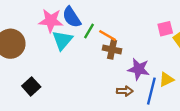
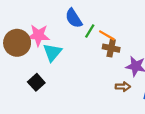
pink star: (51, 21) -> (38, 35), moved
cyan triangle: (62, 40) -> (52, 52), moved

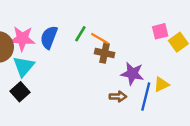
blue semicircle: (74, 18) -> (49, 37), moved, turned 54
cyan triangle: (52, 52) -> (24, 66), moved

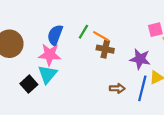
pink star: (22, 39) -> (50, 55), moved
cyan triangle: (24, 66) -> (47, 74), moved
purple star: (132, 74) -> (140, 59), moved

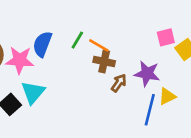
pink star: (50, 55) -> (20, 60), moved
brown arrow: (117, 88) -> (119, 83), moved, turned -56

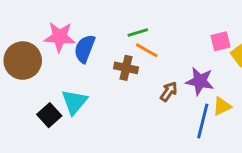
green line: (77, 40) -> (138, 32), moved, turned 42
pink star: (20, 60) -> (60, 37), moved
brown cross: (104, 62) -> (126, 68), moved

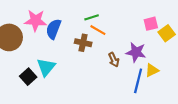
brown arrow: (169, 92) -> (114, 60), turned 120

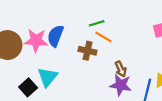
pink star: (35, 21) -> (36, 40), moved
purple star: (136, 52) -> (121, 85), moved

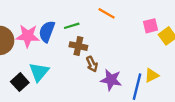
green line: (97, 23) -> (72, 26), moved
orange line: (104, 37) -> (107, 13), moved
brown arrow: (121, 69) -> (92, 64), moved

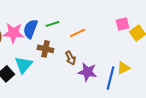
orange line: (107, 13) -> (77, 33), moved, turned -56
brown cross: (78, 46) -> (45, 49), moved

